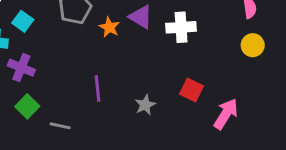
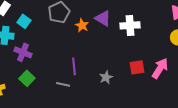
red square: (191, 90) -> (137, 67), turned -35
pink arrow: (226, 114) -> (160, 68), moved
gray line: (60, 126) -> (63, 84), moved

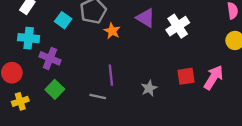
cyan square: (24, 21) -> (63, 20), moved
orange star: (82, 25) -> (112, 31), moved
white cross: (130, 25) -> (178, 26), turned -30

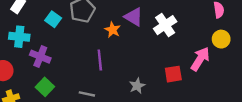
orange star: (112, 31) -> (113, 30), moved
purple line: (111, 75) -> (100, 60), moved
pink arrow: (213, 77) -> (200, 59), moved

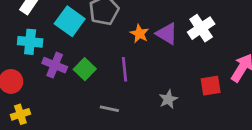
purple triangle: (134, 17) -> (167, 34), moved
cyan square: (53, 19) -> (70, 21), size x1.5
green square: (45, 87) -> (85, 69), moved

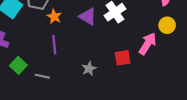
orange star: (139, 34) -> (54, 17), moved
green square: (85, 69) -> (18, 65), moved

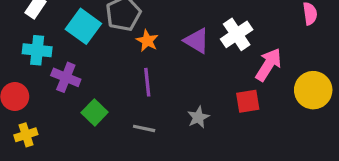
yellow circle: (167, 25) -> (313, 90), moved, size x1.5
pink arrow: (148, 44) -> (268, 65), moved
gray line: (42, 76) -> (144, 128), moved

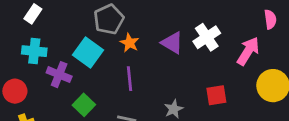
cyan square: (83, 26) -> (88, 52), moved
pink arrow: (268, 65) -> (248, 51), moved

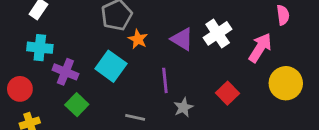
cyan square: (88, 52) -> (111, 66), moved
purple line: (129, 79) -> (165, 80), moved
red square: (216, 95) -> (227, 93), turned -35
green square: (84, 105) -> (77, 105), moved

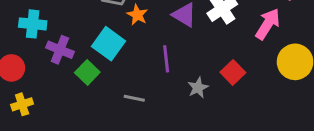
green square: (77, 105) -> (87, 72), moved
gray star: (183, 107) -> (198, 88), moved

